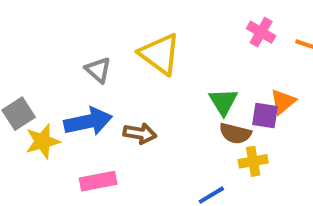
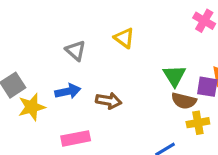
yellow triangle: (160, 54) -> (124, 38), size x0.6
blue arrow: (88, 122) -> (68, 91), size x0.7

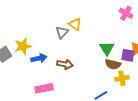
gray triangle: (76, 51) -> (62, 32), moved, turned 32
yellow star: (32, 107) -> (23, 46), moved

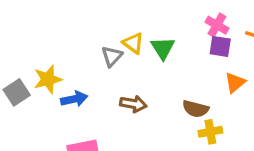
green triangle: (107, 48) -> (163, 48), moved
purple square: (128, 55) -> (220, 46), moved
brown arrow: (65, 64) -> (133, 104), moved

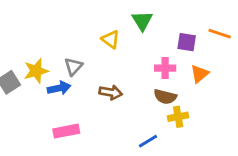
pink cross: (217, 25) -> (165, 68), moved, turned -30
green triangle: (163, 48) -> (142, 21), moved
gray triangle: (112, 56) -> (73, 67), moved

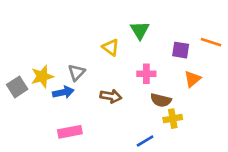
pink cross: (165, 68) -> (146, 74), moved

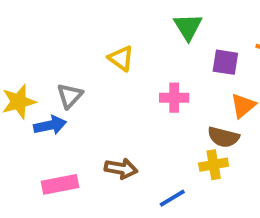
green triangle: (140, 30) -> (188, 27), moved
brown arrow: (111, 96) -> (121, 169), moved
brown semicircle: (161, 100) -> (223, 137), moved

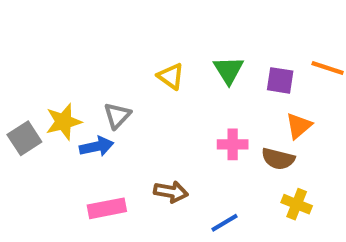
green triangle: (188, 27) -> (229, 70), moved
pink cross: (174, 98) -> (233, 144), moved
yellow cross: (214, 165) -> (297, 204), moved, turned 32

